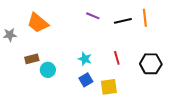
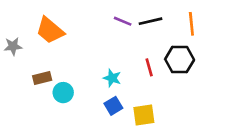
black line: (123, 21) -> (150, 21), moved
red line: (117, 58) -> (149, 67), moved
black hexagon: (151, 64) -> (180, 60), moved

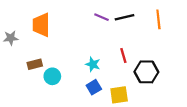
orange trapezoid: (50, 30) -> (41, 25), turned 50
black hexagon: (180, 60) -> (146, 72), moved

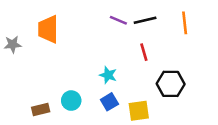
red line: (123, 56) -> (144, 52), moved
brown rectangle: (35, 64) -> (41, 109), moved
cyan circle: (52, 76) -> (71, 101), moved

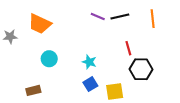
orange trapezoid: (48, 29) -> (40, 24), turned -65
red line: (144, 52) -> (128, 48), moved
cyan circle: (71, 101) -> (49, 59), moved

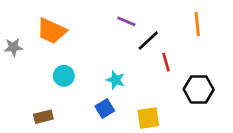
black line: (120, 16) -> (148, 40), moved, turned -30
black hexagon: (141, 69) -> (199, 89), moved
blue square: (90, 84) -> (105, 109), moved

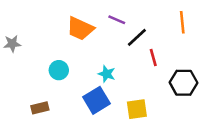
orange trapezoid: (52, 31) -> (80, 29), moved
blue square: (105, 109) -> (97, 100), size x1.5

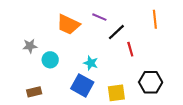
gray star: (12, 44) -> (30, 46), moved
black hexagon: (183, 83) -> (151, 82), moved
blue square: (97, 100) -> (82, 85), turned -30

